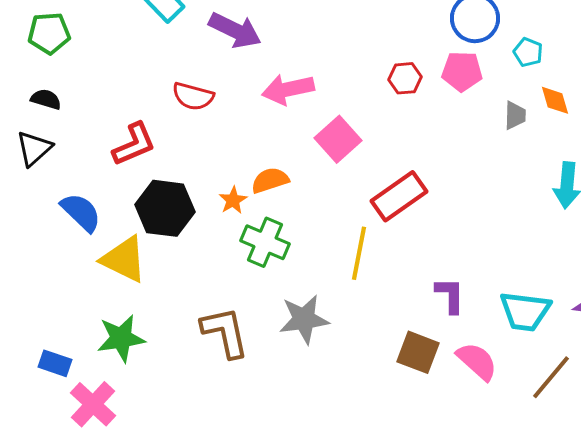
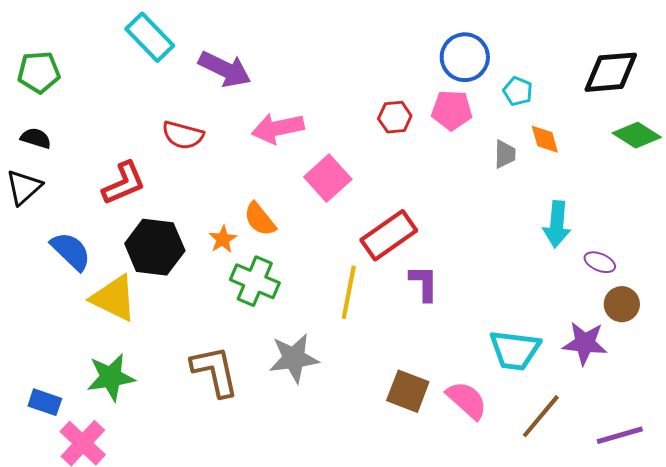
orange semicircle: (270, 180) -> (260, 219), turned -111
purple L-shape: (450, 295) -> (424, 283), moved

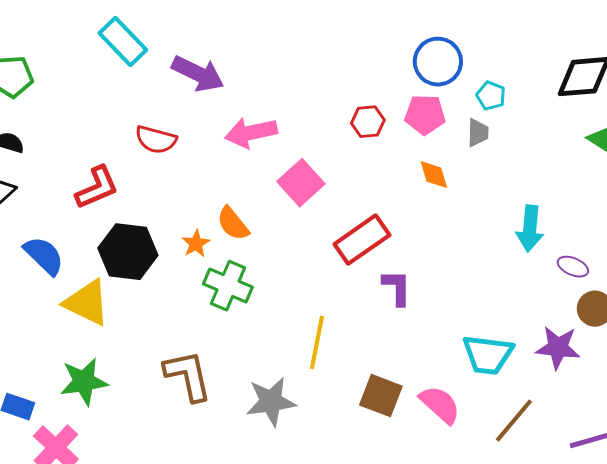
orange diamond: (545, 139) -> (434, 175), moved
gray trapezoid: (505, 154) -> (478, 133), moved
yellow line: (349, 292) -> (317, 343), moved
gray star: (294, 358) -> (271, 402), moved

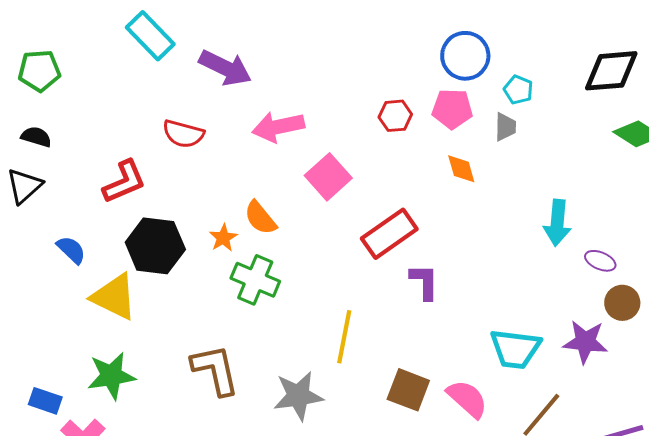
blue semicircle: (44, 256) -> (71, 250), size x0.7

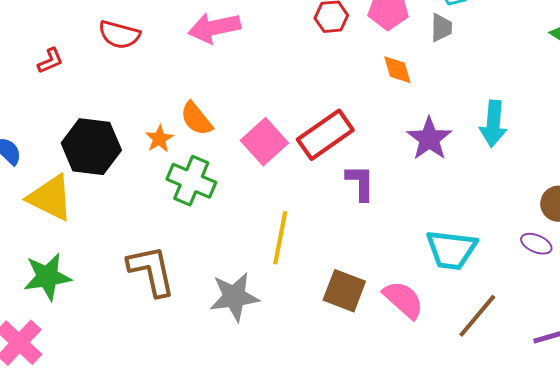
pink square: (328, 177) -> (264, 142), moved
red L-shape: (124, 182) -> (50, 61), moved, size x0.6
purple ellipse: (600, 261) -> (536, 244), moved
purple star: (585, 342) -> (429, 139), moved, turned 30

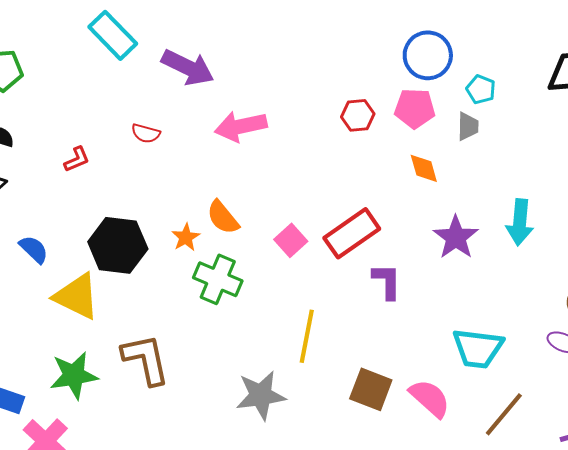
red semicircle: (119, 35) -> (146, 133), size x0.7
pink square: (264, 142) -> (291, 240), size x0.7
brown L-shape: (151, 271) -> (146, 359), moved

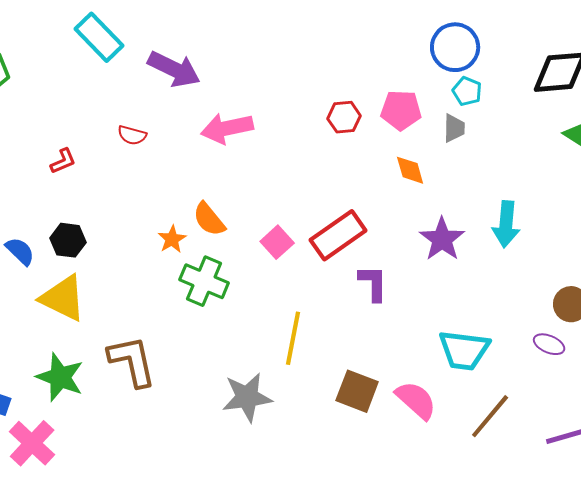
blue circle: (428, 55) -> (455, 47), moved
black hexagon: (118, 245) -> (68, 240), moved, size x0.6
green star: (74, 375) -> (60, 377), turned 30

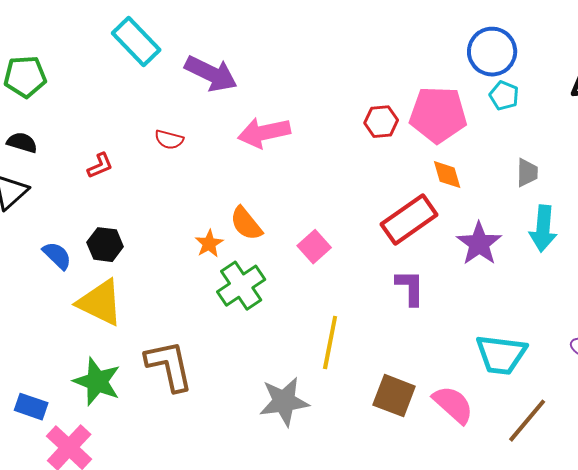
pink pentagon: (401, 110) -> (438, 115), size x1.4
gray trapezoid: (454, 128) -> (527, 173), moved
red rectangle: (338, 235) -> (409, 220), moved
green cross: (204, 281) -> (241, 286), turned 33

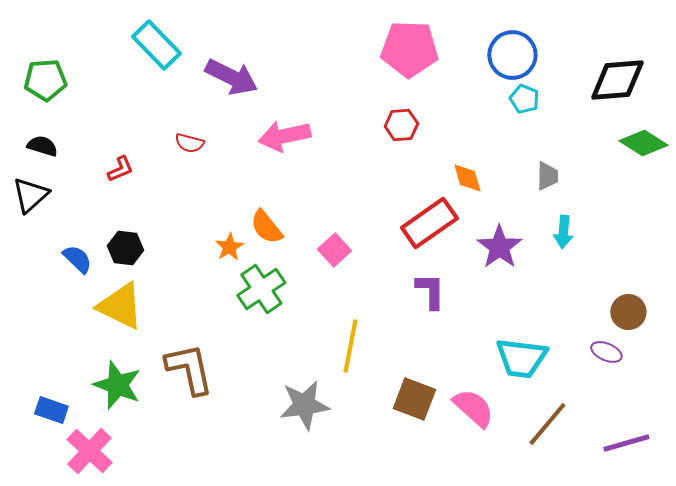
pink pentagon: (438, 115) -> (409, 49), moved
cyan arrow: (543, 229) -> (563, 232), size x0.7

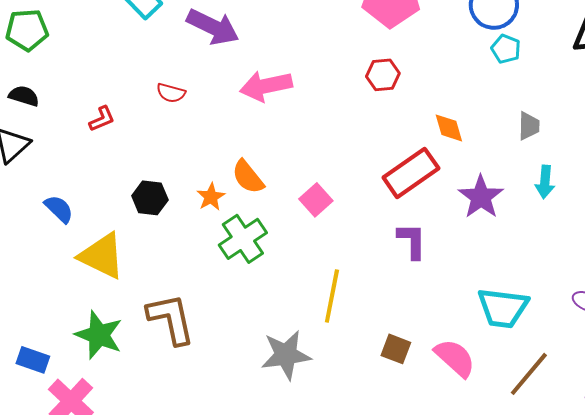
black hexagon: (125, 248) -> (150, 198), moved
brown square: (414, 399) -> (396, 349), size x0.7

